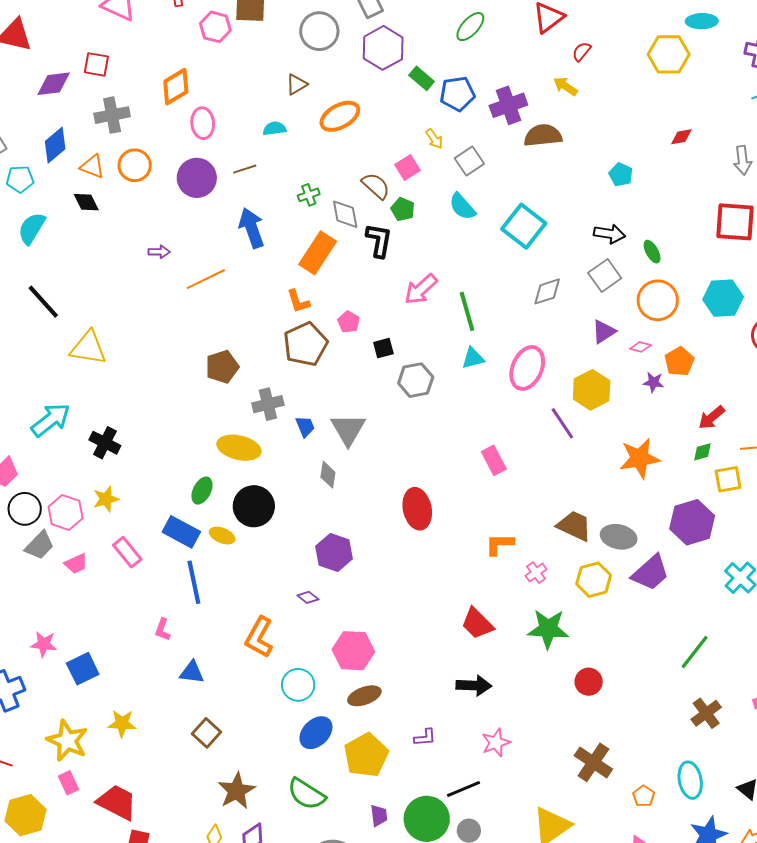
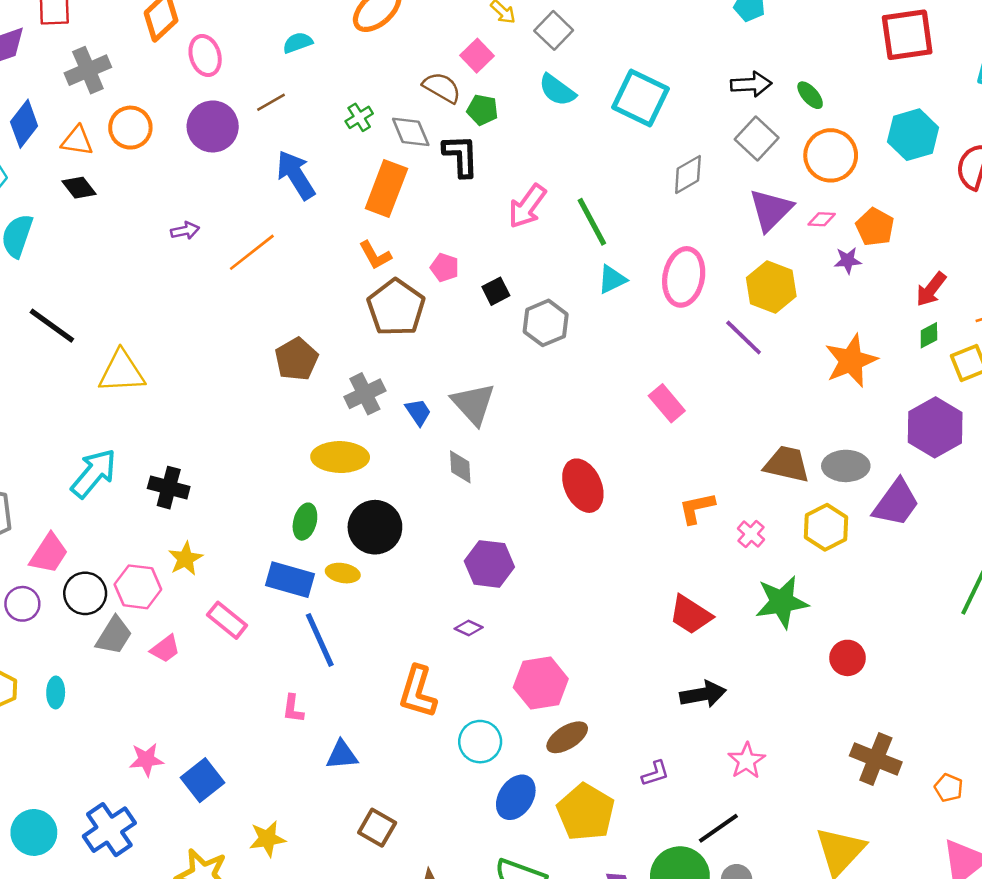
purple triangle: (604, 332) -> (771, 210), size x1.4

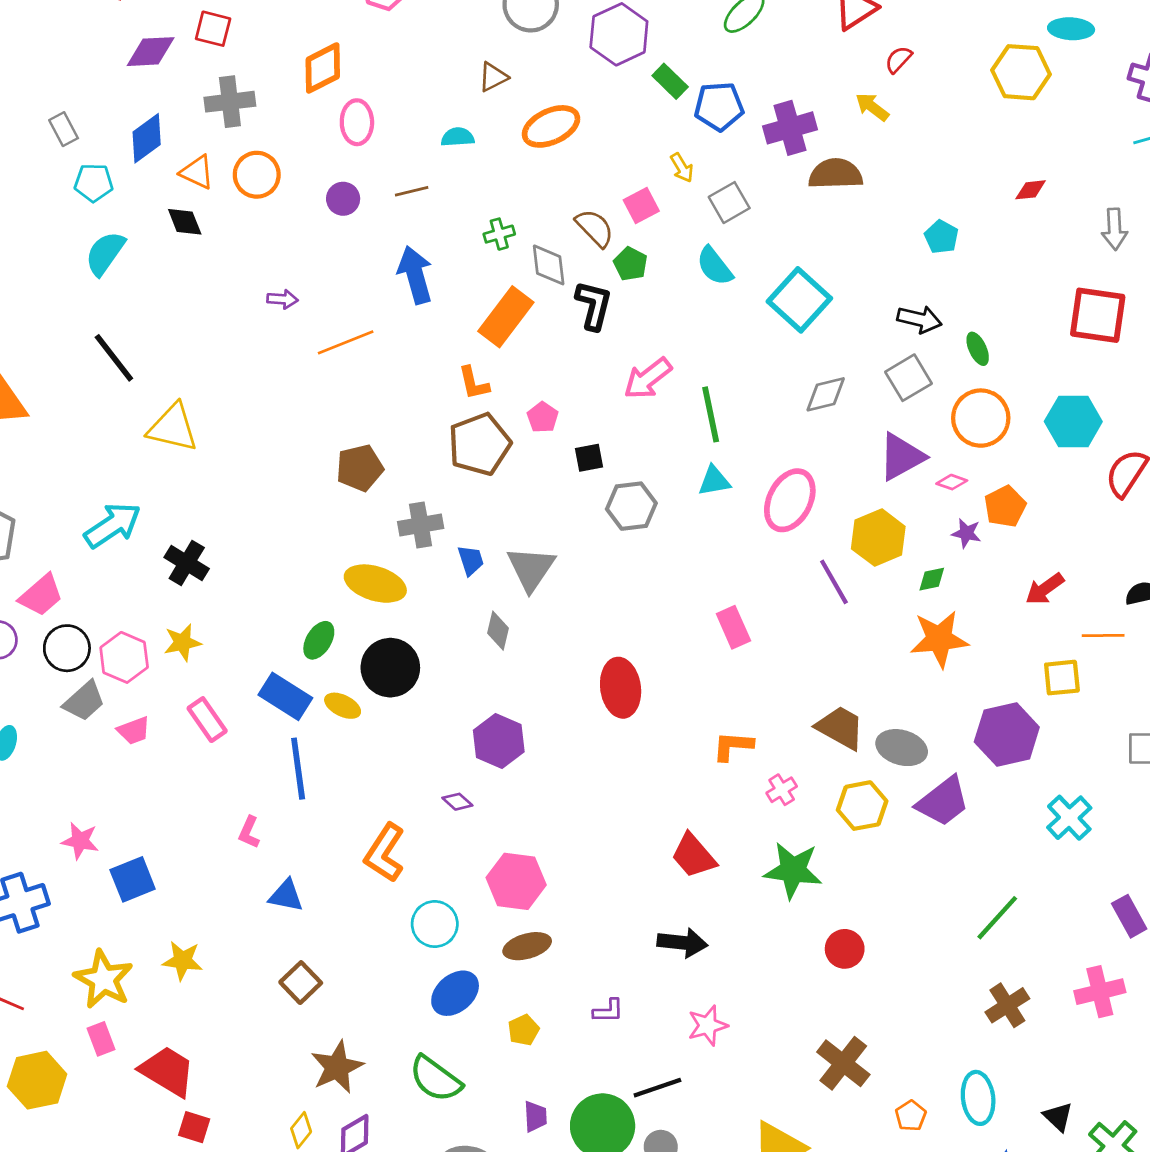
purple circle: (213, 126) -> (343, 199), size x0.6
green diamond: (929, 335) -> (932, 579), moved
yellow pentagon: (586, 812) -> (524, 1030), size x0.5

